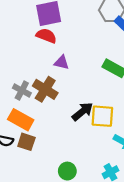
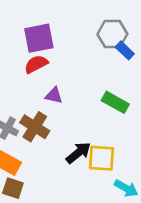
red semicircle: (46, 36) -> (36, 64), turned -48

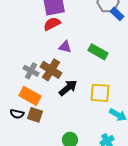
green rectangle: (115, 102) -> (98, 52), moved
black arrow: (78, 153) -> (68, 88), moved

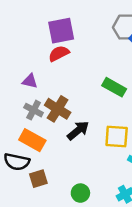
purple triangle: (65, 47) -> (30, 81), moved
black semicircle: (17, 114) -> (17, 162), size x1.5
brown square: (35, 115) -> (38, 179), moved, turned -35

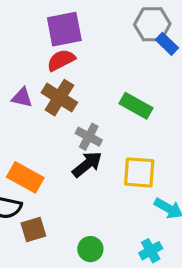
brown cross: (58, 109) -> (59, 98), moved
gray cross: (34, 110) -> (89, 137), moved

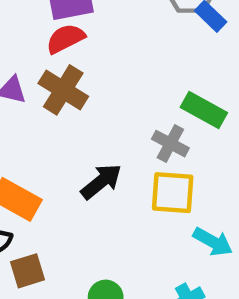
green rectangle: (136, 106) -> (204, 110), moved
gray cross: (89, 137) -> (170, 144), moved

